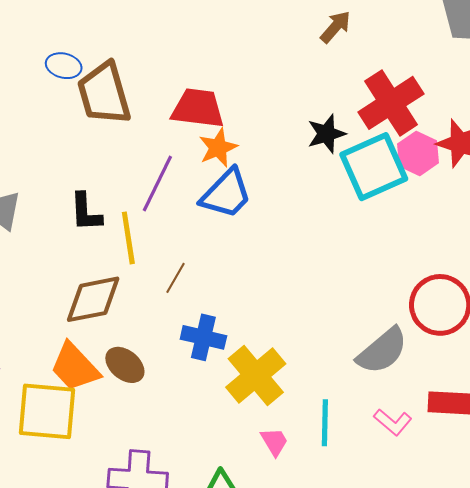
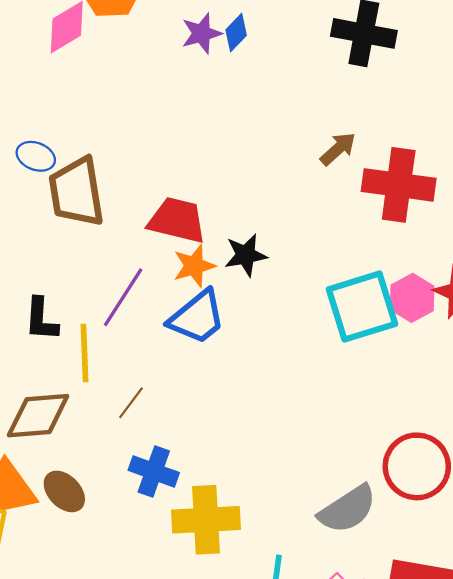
red cross: (391, 103) -> (399, 185), moved, turned 34
black star: (326, 134) -> (246, 255), moved
yellow cross: (256, 375) -> (206, 520), turned 30

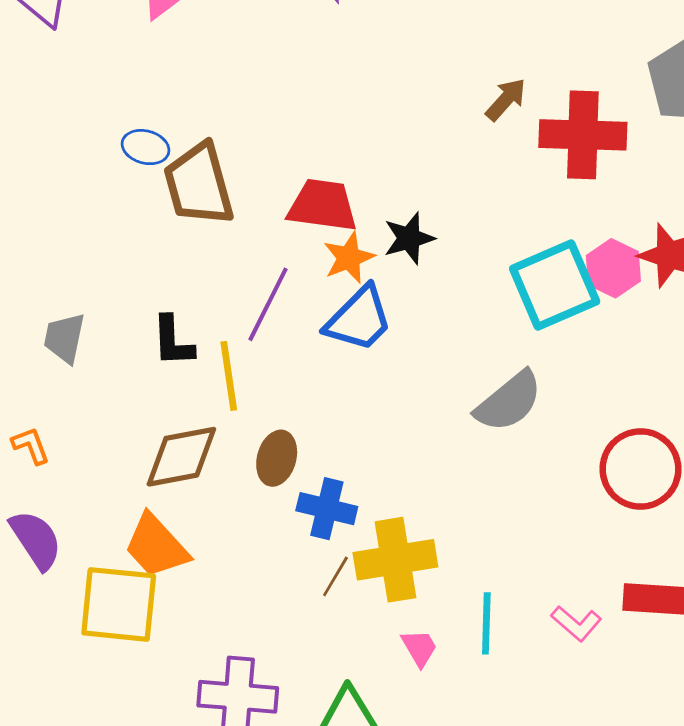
brown line: (131, 403) -> (335, 576), moved
brown ellipse: (64, 491) -> (277, 458), moved, turned 66
gray semicircle: (348, 509) -> (509, 402), moved

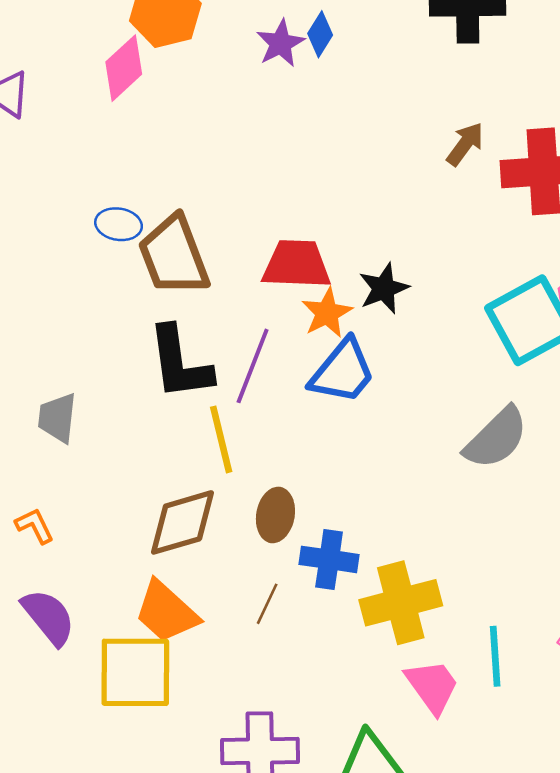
black L-shape: (173, 341) -> (180, 363), moved, size x1.5
brown line: (335, 576) -> (267, 604), moved
pink trapezoid: (419, 648) -> (432, 686), size x1.5

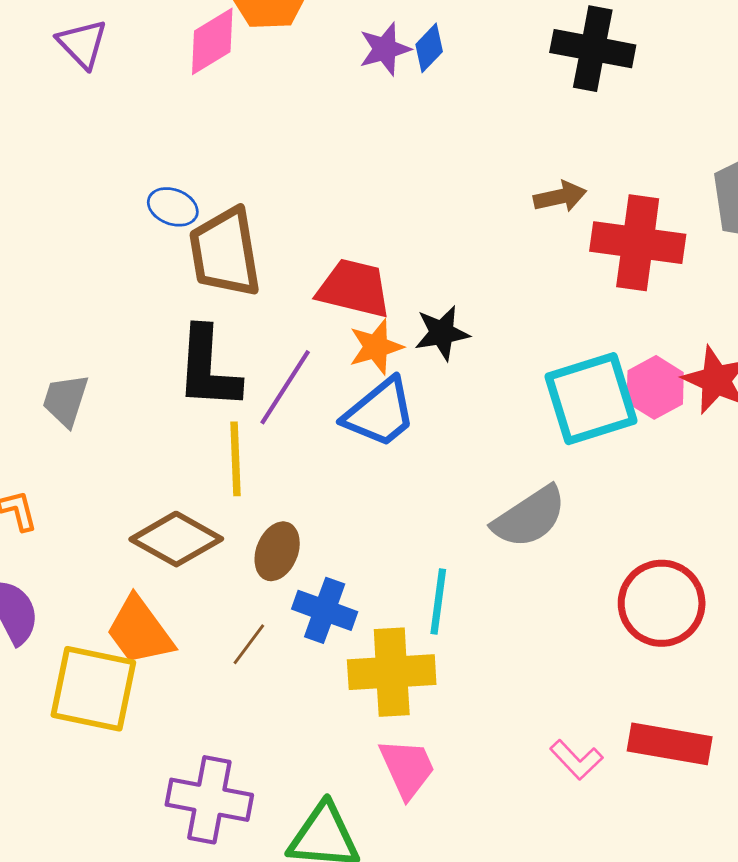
brown arrow: (465, 144) -> (560, 197), turned 30
brown diamond: (182, 522) -> (176, 539), turned 34
cyan line: (495, 656) -> (438, 602), moved

